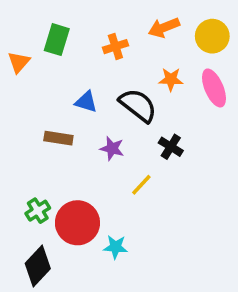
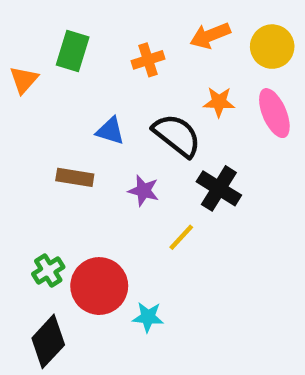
black cross: (171, 147) -> (219, 188), size x1.4

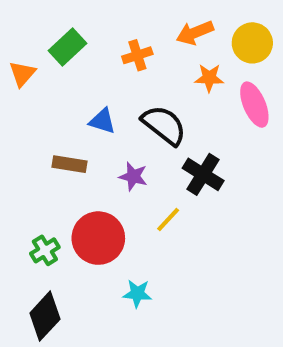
green rectangle: (73, 51) -> (68, 47), turned 30
orange star: (219, 102) -> (209, 78), moved
red circle: (99, 286) -> (98, 238), moved

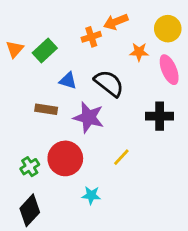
orange arrow: (195, 33) -> (116, 22), moved
green rectangle: (68, 47) -> (45, 51), moved
black cross: (203, 174) -> (160, 116), moved, turned -32
purple star: (133, 176) -> (88, 117), size x1.6
yellow line: (168, 220) -> (121, 157), moved

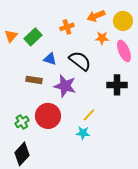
orange arrow: (116, 22) -> (96, 16), moved
cyan star: (91, 195) -> (83, 133), moved

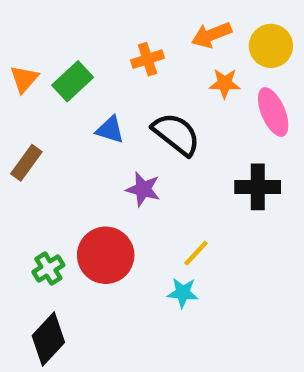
brown rectangle: (34, 80) -> (26, 163), moved, turned -63
purple star: (65, 86) -> (143, 189), size x0.7

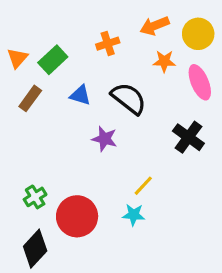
brown rectangle: (26, 163) -> (30, 98), moved
black cross: (258, 187) -> (188, 137), turned 36
red circle: (106, 255) -> (77, 216), moved

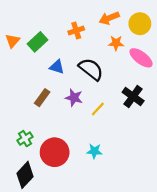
pink ellipse: (200, 82) -> (141, 58), turned -30
brown rectangle: (30, 98) -> (42, 98), moved
yellow line: (143, 186) -> (98, 109), moved

